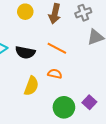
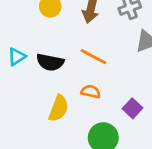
purple square: (89, 102) -> (133, 108), moved

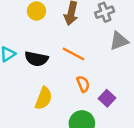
orange semicircle: (91, 92) -> (83, 84), moved, turned 56

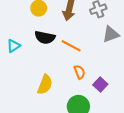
black semicircle: (36, 59) -> (45, 37), moved

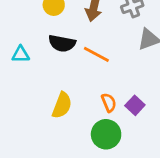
cyan triangle: (14, 46) -> (21, 54), turned 32
orange semicircle: (79, 72) -> (109, 103), moved

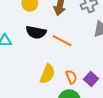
yellow semicircle: (62, 105) -> (47, 74), moved

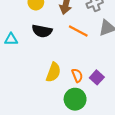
orange line: (62, 41) -> (78, 31), moved

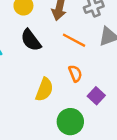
black semicircle: (42, 31) -> (31, 40), turned 42
orange semicircle: (77, 75) -> (75, 73), moved

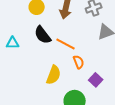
orange line: (74, 40) -> (66, 44), moved

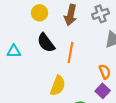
orange line: (66, 44) -> (71, 52), turned 72
orange semicircle: (79, 62) -> (105, 72), moved

